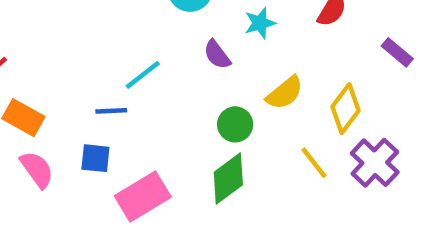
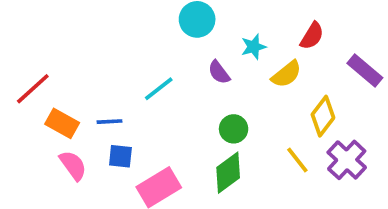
purple rectangle: (397, 52) -> (365, 70), size x1.4
yellow semicircle: (285, 93) -> (286, 74), moved
blue line: (111, 111) -> (109, 122), moved

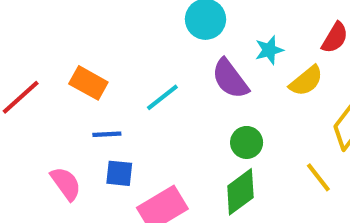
purple semicircle: (219, 72) -> (230, 79), size x1.5
orange rectangle: (62, 123) -> (88, 83), moved

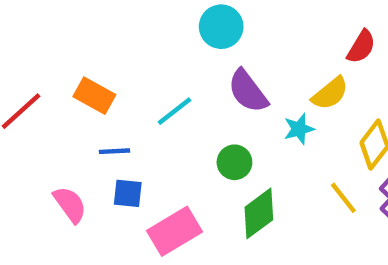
cyan star: (269, 50) -> (299, 129), moved
green circle: (247, 142) -> (234, 162), moved

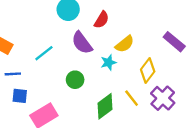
red semicircle: (361, 47) -> (102, 20), moved
green diamond: (259, 213) -> (105, 106), moved

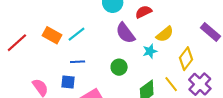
red semicircle: (102, 20) -> (143, 12), turned -147
cyan line: (44, 53) -> (76, 34), moved
blue line: (13, 74) -> (78, 62), moved

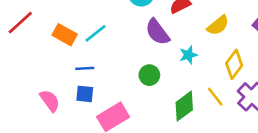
yellow semicircle: (165, 34) -> (218, 25), moved
red line: (17, 43) -> (20, 23), moved
blue line: (78, 62) -> (85, 68), moved

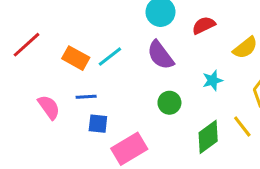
purple semicircle: (157, 32) -> (160, 55), moved
blue line: (85, 68) -> (86, 97), moved
pink semicircle: (50, 101) -> (49, 107), moved

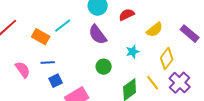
cyan line: (110, 57) -> (63, 26), moved
blue square: (98, 124) -> (56, 81), turned -32

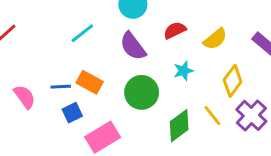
red semicircle: (127, 15) -> (175, 30), moved
orange rectangle: (41, 37) -> (90, 82), moved
green circle: (104, 67) -> (142, 92), size x1.5

